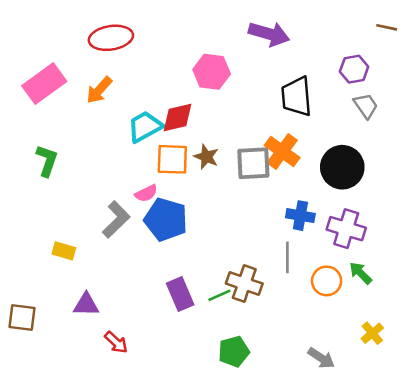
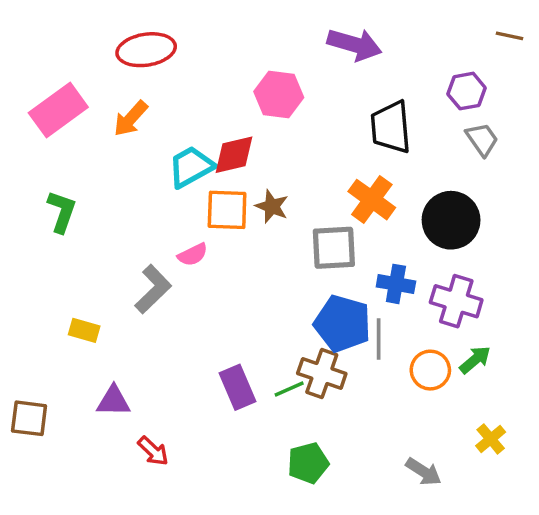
gray square: (253, 163) -> (334, 248), moved
blue pentagon: (166, 219) -> (343, 324), moved
green arrow: (361, 273) -> (475, 360), turned 95

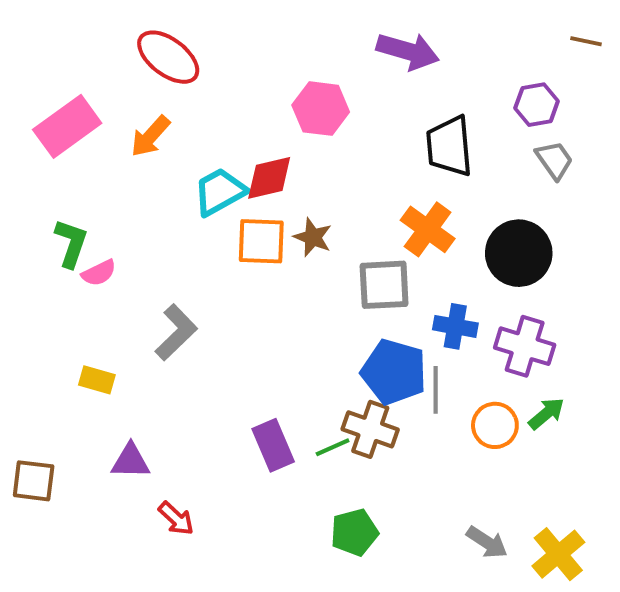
red ellipse: (146, 50) -> (168, 57), turned 46
pink semicircle: (193, 255) -> (99, 273), moved
yellow cross: (491, 439) -> (558, 554), moved, size x1.5

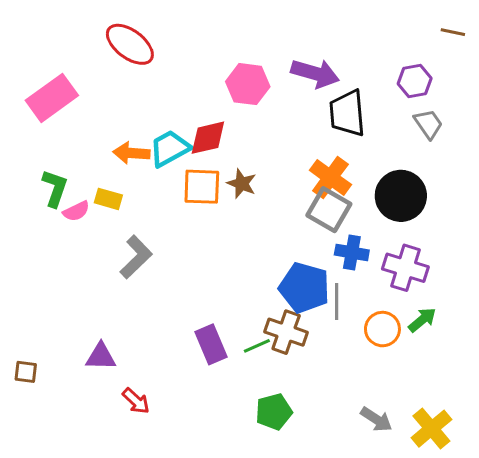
purple arrow: (408, 51) -> (315, 73), moved
orange arrow: (150, 136) -> (131, 153), moved, turned 52
gray square: (384, 285) -> (329, 210), moved, turned 33
yellow rectangle: (97, 380) -> (108, 199), moved
brown square: (34, 481) -> (26, 372), size x0.7

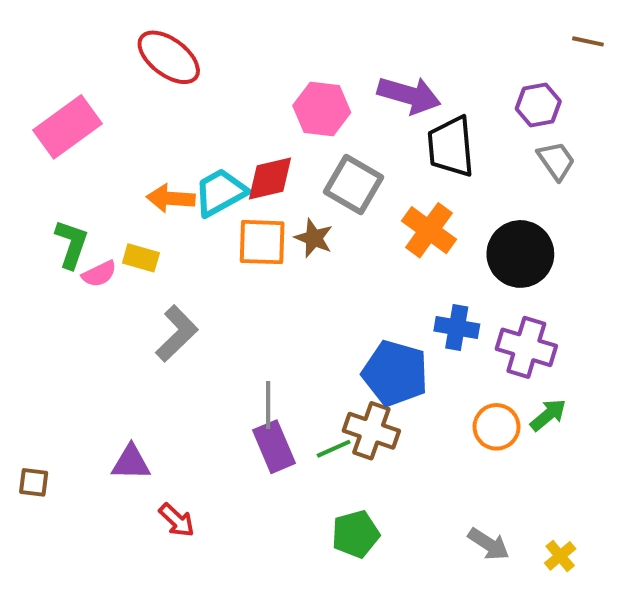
gray square: (329, 210) -> (353, 184), moved
gray line: (337, 301) -> (268, 405), moved
yellow cross: (431, 429) -> (560, 556), size x0.6

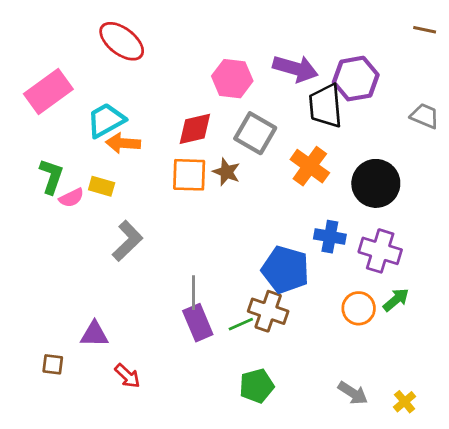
purple hexagon: (538, 105) -> (356, 79), moved, size x1.4
gray trapezoid: (556, 161) -> (425, 116), moved, turned -32
cyan trapezoid: (220, 192) -> (106, 120), moved
brown square: (34, 482) -> (53, 364), moved

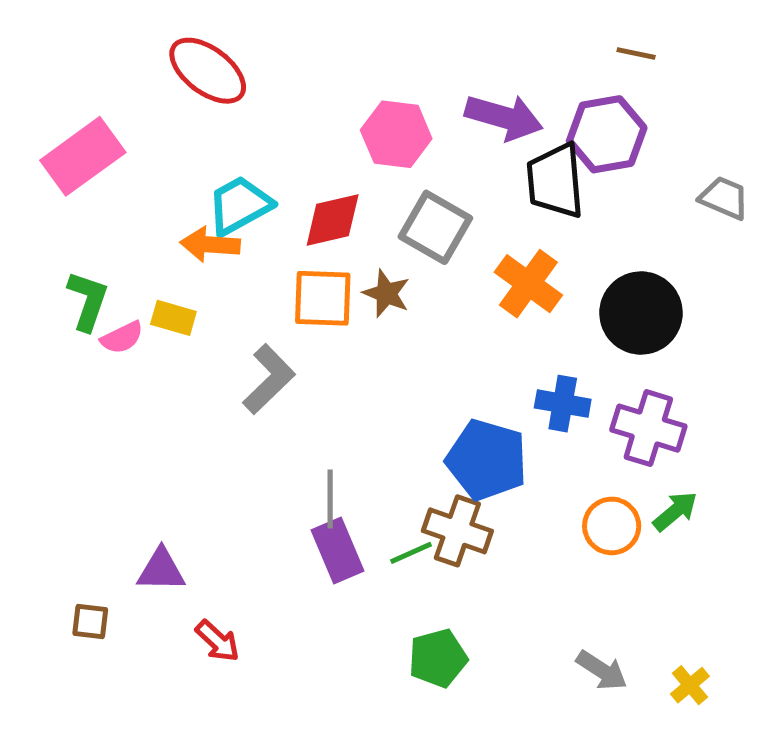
brown line: (425, 30) -> (636, 54), moved
cyan trapezoid: (106, 120) -> (240, 205), moved
gray L-shape: (127, 241) -> (269, 379), moved

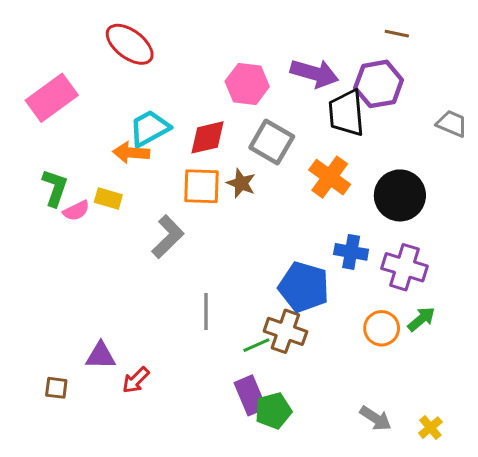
purple rectangle: (337, 550) -> (250, 395), moved
red arrow: (217, 641) -> (136, 380), moved, turned 92

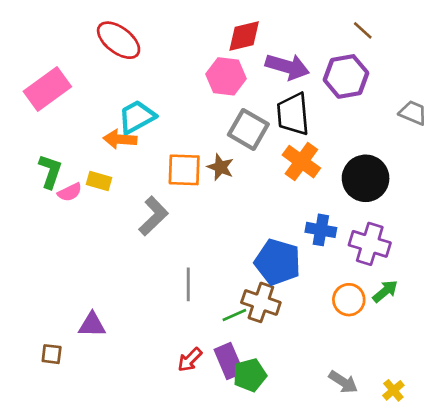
brown line: (397, 34) -> (363, 30), turned 30
black trapezoid: (346, 113) -> (293, 114), moved
red diamond: (208, 137) -> (244, 36), moved
red arrow: (136, 380) -> (190, 360), moved

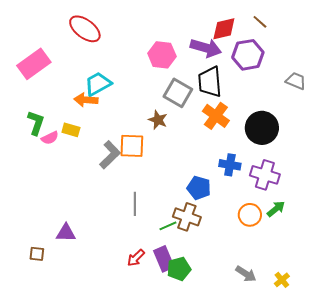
red diamond: (244, 36) -> (224, 29), moved
orange square: (184, 170) -> (132, 146), moved
blue pentagon: (278, 262) -> (199, 188), size x0.7

